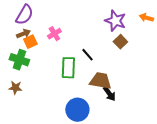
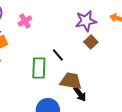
purple star: (115, 21) -> (86, 21), turned -30
pink cross: (54, 34) -> (25, 21), moved

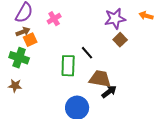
black arrow: (80, 94) -> (109, 92), turned -91

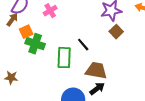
brown arrow: (23, 32) -> (12, 20), moved, turned -32
green cross: (19, 58) -> (35, 44), moved
black arrow: (109, 92) -> (97, 89), moved

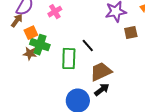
brown square: (116, 32) -> (131, 33), moved, turned 32
brown trapezoid: (96, 71) -> (101, 72), turned -35
brown star: (11, 78) -> (30, 54), moved

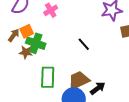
brown arrow: (17, 21) -> (14, 35), moved
green rectangle: (69, 59) -> (48, 77), moved
brown trapezoid: (101, 72) -> (79, 80), moved

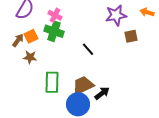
pink cross: (51, 10) -> (55, 15), turned -32
green cross: (36, 43) -> (54, 31), moved

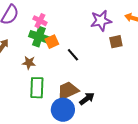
orange square: (31, 36) -> (52, 42), moved
brown star: (30, 57) -> (29, 63), moved

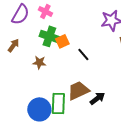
pink cross: (40, 21) -> (45, 11), moved
green rectangle: (37, 88) -> (58, 103), moved
blue circle: (63, 110) -> (39, 109), moved

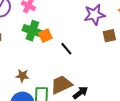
brown star: (39, 62) -> (22, 76), moved

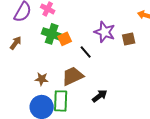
purple star: (94, 15) -> (105, 32), moved, turned 30
brown trapezoid: (61, 85) -> (73, 76), moved

